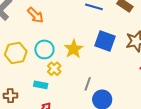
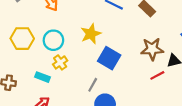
blue square: (105, 41) -> (109, 58), moved
yellow star: (74, 49) -> (91, 34), moved

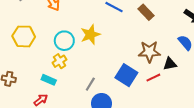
cyan circle: (53, 40) -> (64, 41), moved
blue square: (109, 58) -> (126, 75), moved
cyan rectangle: (43, 77) -> (49, 80), moved

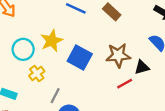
yellow cross: (60, 61) -> (37, 73), moved
blue square: (126, 75) -> (80, 58), moved

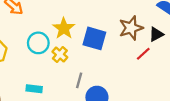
yellow cross: (37, 73) -> (60, 55), moved

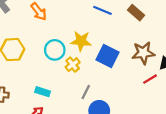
yellow star: (64, 28) -> (81, 41), turned 30

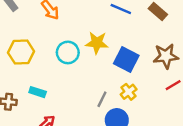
yellow cross: (73, 65) -> (129, 92), moved
cyan rectangle: (43, 92) -> (38, 92), moved

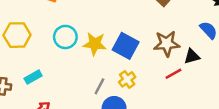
yellow star: (97, 43) -> (95, 44), moved
cyan rectangle: (38, 92) -> (33, 77), turned -49

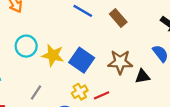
red line: (173, 74) -> (102, 95), moved
gray line: (99, 86) -> (36, 93), moved

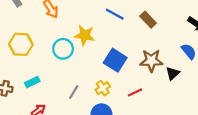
yellow star: (53, 55) -> (85, 35), moved
black triangle: (142, 76) -> (173, 73), turned -32
yellow cross: (80, 92) -> (103, 88), moved

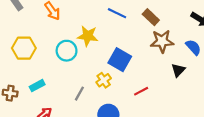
brown star: (151, 61) -> (162, 41), moved
yellow cross: (103, 88) -> (104, 80), moved

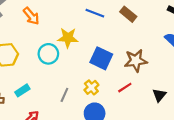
brown star: (162, 41) -> (136, 61), moved
black triangle: (178, 70) -> (159, 95), moved
yellow cross: (104, 80) -> (91, 87), moved

